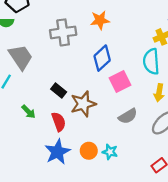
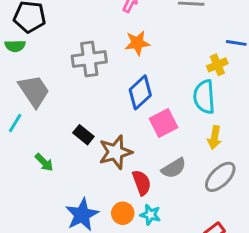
red semicircle: (59, 122) -> (142, 183), moved

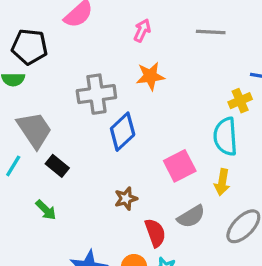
blue diamond: (140, 92) -> (123, 132), moved
black rectangle: (83, 135) -> (57, 166), moved
yellow arrow: (214, 138) -> (222, 182), moved
brown star: (115, 152) -> (126, 199), size x0.6

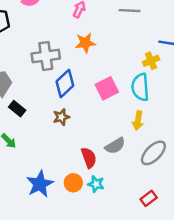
pink square: (180, 166) -> (107, 88), moved
brown star: (126, 199) -> (61, 117), moved

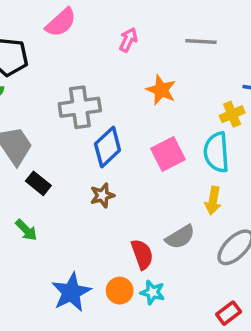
orange star: (85, 43) -> (161, 90), moved, turned 30

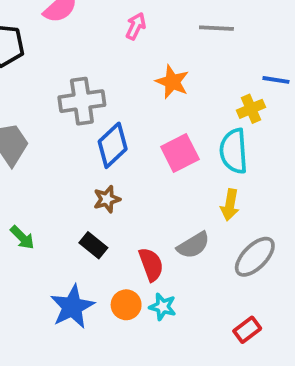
black rectangle: (38, 183) -> (93, 245), moved

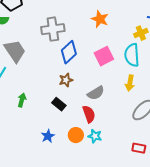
green arrow: (22, 238) -> (22, 100), turned -120
gray semicircle: (193, 245) -> (96, 93), moved
blue star: (72, 307) -> (48, 136), size x0.6
red rectangle: (247, 330) -> (139, 148), turned 48

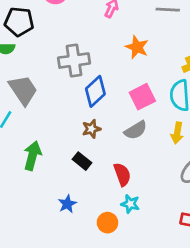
gray semicircle: (96, 93) -> (136, 130), moved
green arrow: (22, 100) -> (32, 156), size x1.5
orange circle: (76, 135) -> (107, 223), moved

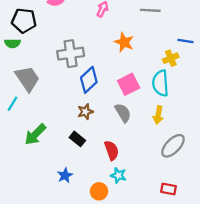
gray semicircle: (136, 130) -> (123, 113), turned -90
green arrow: (32, 156) -> (35, 134), turned -150

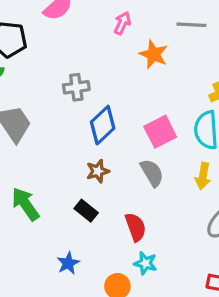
orange star: (124, 42) -> (154, 54), moved
gray cross: (71, 54) -> (76, 87), size x0.7
green arrow: (35, 134) -> (25, 204), turned 100

